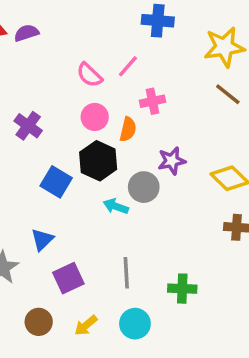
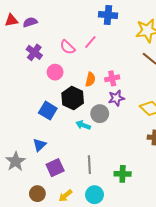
pink cross: (152, 101) -> (112, 78), moved
pink circle: (95, 117) -> (55, 72), moved
purple cross: (28, 126) -> (34, 52), moved

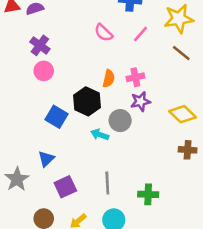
pink line: (90, 42) -> (140, 34), moved
pink semicircle: (68, 47) -> (104, 33), moved
pink circle: (55, 72) -> (44, 71), moved

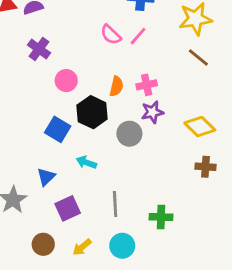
pink line: (140, 34) -> (138, 36), moved
pink circle: (44, 71) -> (66, 81), moved
cyan arrow: (100, 135) -> (86, 162), moved

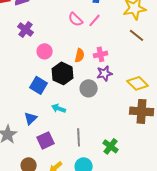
brown cross: (206, 167) -> (142, 111), size x1.6
green cross: (161, 217) -> (111, 146), turned 35

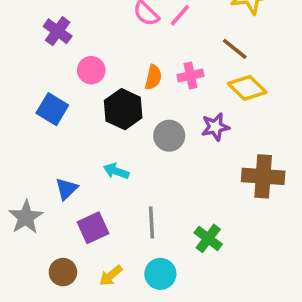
brown line: (137, 35) -> (235, 49), moved
purple star: (105, 73) -> (215, 127), moved
yellow diamond: (138, 83) -> (247, 88), moved
blue square: (39, 85) -> (52, 109), moved

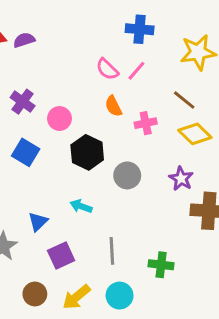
purple cross: (58, 31) -> (23, 102), moved
orange semicircle: (153, 77) -> (113, 106), moved, turned 140
purple star: (215, 127) -> (181, 179), moved, turned -30
green cross: (208, 238) -> (161, 265), turned -30
yellow arrow: (111, 276) -> (76, 297), size x1.4

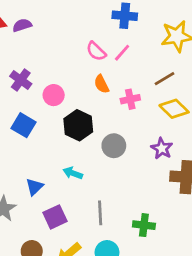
brown line: (184, 100) -> (164, 79), turned -70

